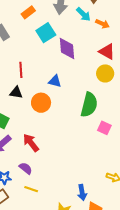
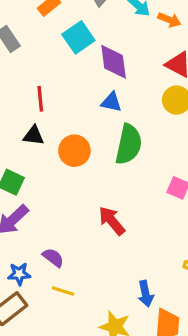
blue triangle: (55, 81) -> (111, 102), moved
green semicircle: (89, 105) -> (129, 144), moved
red arrow: (31, 143) -> (112, 221), moved

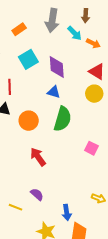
cyan square: (78, 37) -> (28, 59), moved
red arrow: (112, 221) -> (38, 157), moved
purple semicircle: (53, 258) -> (37, 194), moved

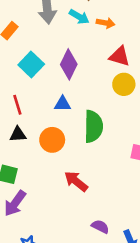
purple diamond: (57, 67) -> (69, 64), turned 45
blue triangle: (54, 92) -> (63, 104), moved
purple semicircle: (37, 194) -> (100, 227), moved

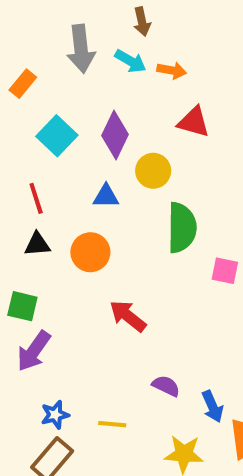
yellow circle: (124, 84) -> (153, 171), moved
green semicircle: (93, 126) -> (182, 228), moved

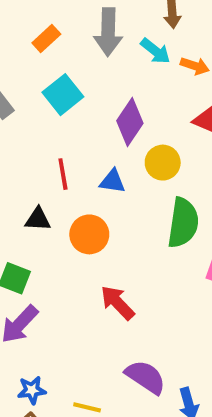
orange rectangle: (23, 84) -> (46, 38), moved
cyan square: (57, 136) -> (63, 95), moved
red line: (36, 198) -> (63, 174), moved
purple semicircle: (166, 386) -> (145, 377), size x1.5

